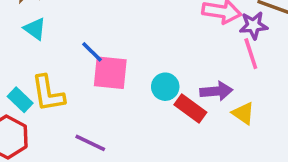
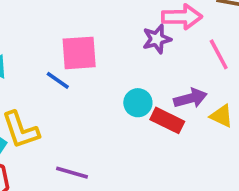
purple star: (253, 25) -> (157, 39), moved
pink square: (110, 73) -> (79, 53), moved

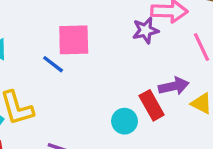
cyan circle: (138, 103) -> (124, 121), moved
red rectangle: (167, 120) -> (152, 105), turned 32

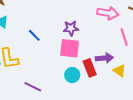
purple star: (145, 30) -> (71, 28), moved
pink square: (74, 40) -> (70, 48), moved

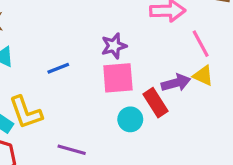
blue line: (34, 35) -> (58, 68), turned -56
yellow triangle: (120, 71) -> (203, 76), moved

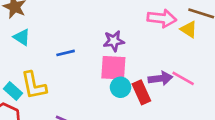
pink line: (201, 44) -> (183, 78), moved, turned -40
yellow triangle: (203, 76) -> (189, 29), moved
cyan circle: (130, 119) -> (121, 87), moved

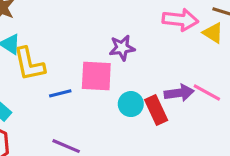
blue line: (66, 53) -> (60, 93), moved
pink square: (113, 68) -> (96, 76), moved
yellow L-shape: (34, 85) -> (29, 64), moved

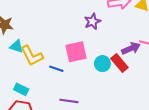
purple star: (122, 48) -> (92, 21), moved
blue line: (60, 93) -> (56, 69), turned 48

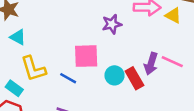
purple arrow: (131, 48) -> (151, 64), turned 120
yellow L-shape: (32, 56) -> (33, 69), moved
blue line: (56, 69) -> (68, 78), moved

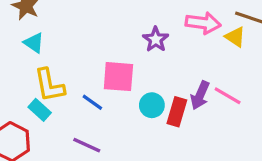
purple star: (112, 24) -> (156, 39), turned -30
red rectangle: (134, 78) -> (177, 112), turned 40
cyan rectangle: (14, 88) -> (40, 110), moved

